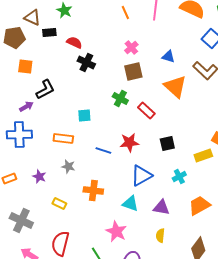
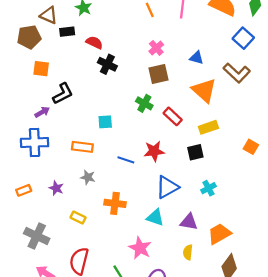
yellow rectangle: (203, 156) -> (208, 127), moved
orange trapezoid: (199, 206) -> (219, 234), moved

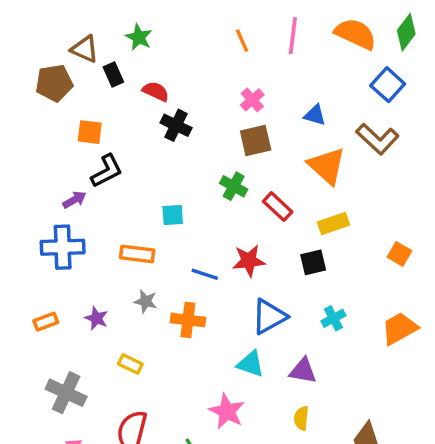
black rectangle: (67, 32) -> (113, 74), turned 72
orange square: (41, 69) -> (90, 132), moved
orange cross: (115, 203) -> (188, 320), moved
orange trapezoid: (219, 234) -> (399, 328), moved

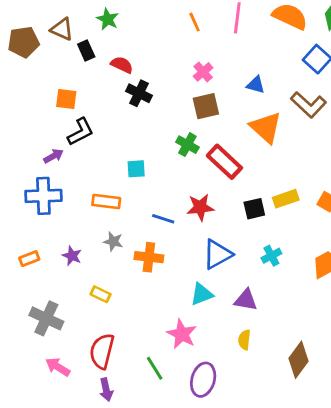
brown pentagon: (54, 83) -> (24, 42), moved
red rectangle: (278, 207) -> (224, 162), size x1.4
yellow rectangle: (333, 223) -> (286, 199), moved
cyan triangle: (251, 364) -> (202, 294), turned -40

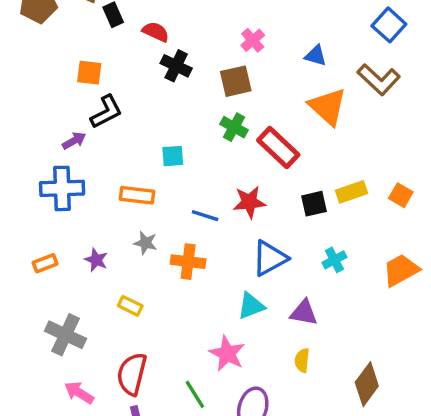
brown square: (206, 106) -> (236, 81), moved

